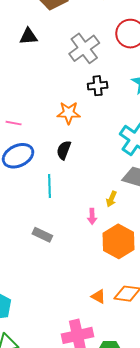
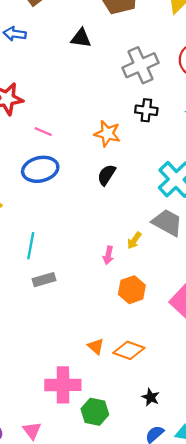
black semicircle: (64, 150) -> (106, 175), moved
cyan line: (49, 186) -> (31, 246), moved
gray rectangle: (42, 235) -> (44, 280), moved, turned -54
orange hexagon: (119, 241) -> (132, 290), size x0.7

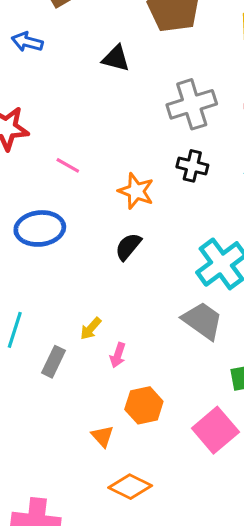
pink line: (43, 132) -> (68, 165), moved
yellow arrow: (134, 240) -> (91, 329), moved
gray rectangle: (44, 280) -> (54, 362), moved, turned -55
orange triangle: (96, 346) -> (102, 436), moved

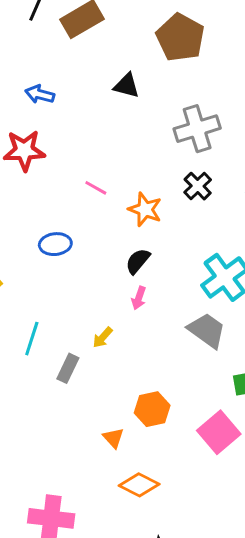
blue arrow: (27, 42) -> (40, 94), moved
pink line: (68, 165) -> (96, 188), moved
black cross: (192, 166) -> (198, 186), turned 32
blue ellipse: (40, 228) -> (55, 244), size x0.7
pink arrow: (118, 355) -> (139, 298), moved

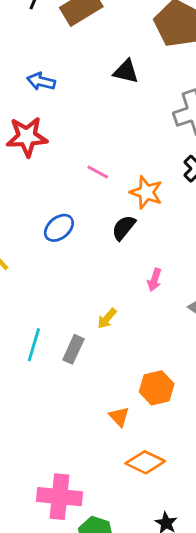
blue ellipse: (55, 244) -> (59, 228), turned -32
black semicircle: (138, 261) -> (124, 228), moved
pink arrow: (139, 298) -> (154, 280), moved
cyan line: (32, 339) -> (34, 345), moved

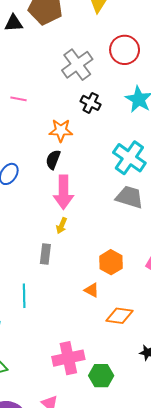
black triangle: (126, 71) -> (14, 23), moved
pink line: (98, 172) -> (19, 99), moved
pink arrow: (154, 280) -> (63, 192), moved, size x2.0
cyan line: (34, 345) -> (24, 296), moved

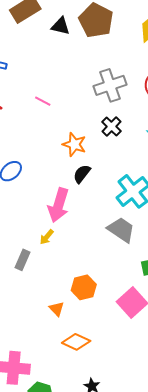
black semicircle: (53, 160) -> (82, 174), moved

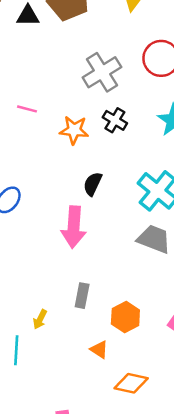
orange star: (74, 144) -> (74, 130), moved
yellow arrow: (47, 237) -> (40, 319), moved
gray rectangle: (22, 260) -> (82, 296), moved

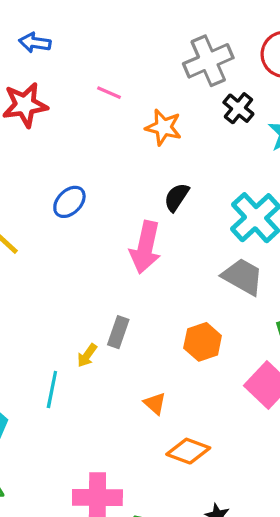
black cross: (115, 120) -> (238, 108), moved
gray rectangle: (82, 296) -> (118, 332), moved
orange hexagon: (125, 317) -> (203, 342), moved

